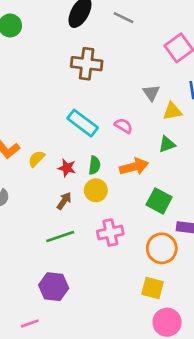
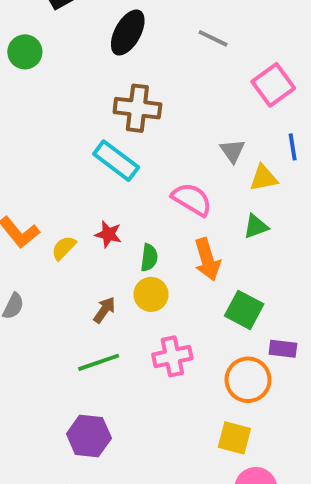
gray line: (124, 18) -> (213, 38), moved
cyan rectangle: (83, 123) -> (116, 161), moved
pink semicircle: (124, 126) -> (192, 199), size x1.5
orange arrow: (134, 167) -> (207, 259), turned 88
red star: (67, 168) -> (108, 234), moved

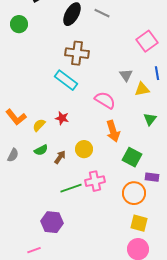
gray line: (213, 38) -> (102, 13), moved
green triangle: (256, 227) -> (150, 119), moved, turned -32
green semicircle: (149, 258) -> (41, 150), moved, turned 56
green line: (99, 362) -> (71, 188), moved
yellow square: (234, 438) -> (139, 223), moved

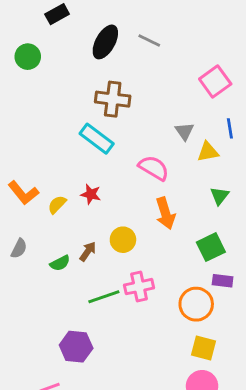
green semicircle: (41, 150) -> (60, 263), moved
green square: (132, 157) -> (211, 247), moved, turned 36

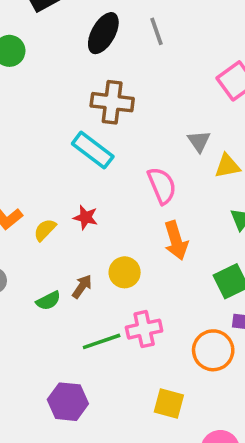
gray line: (149, 40) -> (156, 31), turned 45
pink semicircle: (154, 168) -> (162, 186), turned 36
yellow square: (203, 348) -> (169, 403), moved

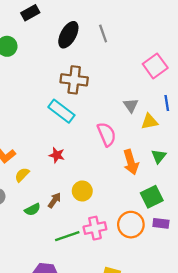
yellow semicircle: (45, 230) -> (22, 175), moved
orange arrow: (176, 240) -> (131, 162), moved
orange circle: (213, 350) -> (131, 225), moved

